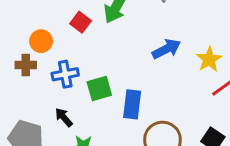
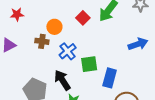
blue cross: (65, 74) -> (68, 51), turned -36
black arrow: (64, 117) -> (62, 80), size x1.5

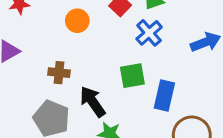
brown cross: (42, 41) -> (59, 73), moved
blue cross: (68, 51) -> (149, 33), moved

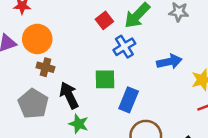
orange circle: (77, 21) -> (37, 39), moved, size x1.5

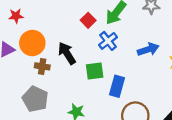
black arrow: (69, 95) -> (67, 53), moved

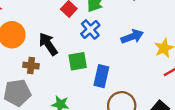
brown cross: (42, 66) -> (31, 66), moved
gray pentagon: (35, 99) -> (17, 93), turned -30

